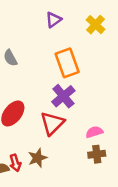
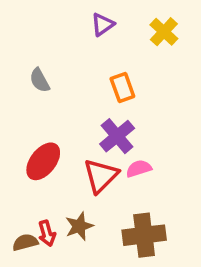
orange rectangle: (67, 63) -> (122, 88), size x0.7
pink semicircle: (94, 132) -> (139, 169), moved
brown cross: (97, 154) -> (144, 235), moved, size x1.6

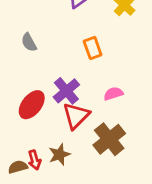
purple cross: (117, 136) -> (66, 91), moved
pink semicircle: (139, 169) -> (113, 94), moved
brown cross: (144, 235) -> (109, 139), moved, turned -32

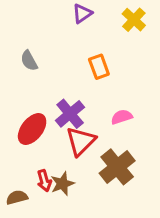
red arrow: (34, 160) -> (44, 181), moved

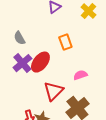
purple cross: (70, 114) -> (22, 63), moved
red ellipse: (32, 129) -> (40, 62), moved

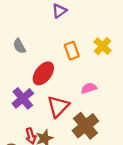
yellow cross: (88, 11) -> (102, 46), moved
purple cross: (22, 63) -> (23, 98), moved

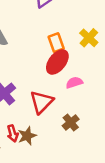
red ellipse: (43, 73) -> (57, 62), moved
brown cross: (85, 126) -> (71, 122), size x0.6

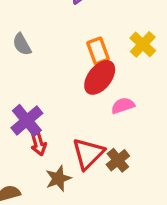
red triangle: (42, 102) -> (88, 154), moved
red arrow: (13, 133) -> (38, 144), moved

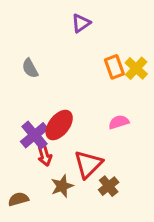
orange rectangle: (98, 51) -> (114, 67), moved
red ellipse: (100, 77) -> (59, 125), moved
brown cross: (118, 160) -> (109, 186), moved

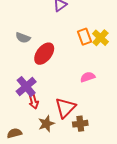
gray semicircle: (30, 68) -> (23, 38), turned -40
red ellipse: (59, 125) -> (44, 54), moved
brown cross: (109, 186) -> (80, 124), turned 32

